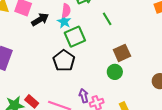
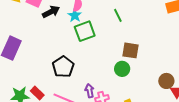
brown square: (122, 53) -> (130, 50), turned 30
black pentagon: (64, 61) -> (63, 67), moved

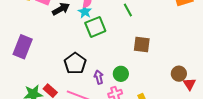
green circle: (122, 69) -> (121, 74), moved
purple arrow: (90, 91) -> (99, 77), moved

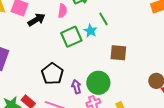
cyan star: (85, 12) -> (90, 31), moved
green circle: (121, 74) -> (98, 83), size x1.5

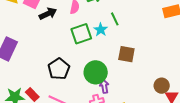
green circle: (98, 83) -> (96, 72), moved
purple arrow: (76, 87) -> (104, 86), moved

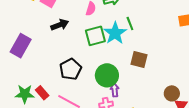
black arrow: (48, 14) -> (60, 25), moved
cyan star: (101, 30) -> (115, 33), size x1.6

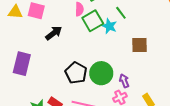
cyan star: (115, 33) -> (109, 26), size x0.7
green square: (95, 36) -> (93, 21), moved
green circle: (107, 75) -> (101, 73), moved

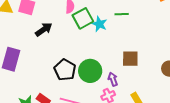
green line: (121, 13) -> (122, 14), moved, turned -56
brown square: (139, 45) -> (130, 59), moved

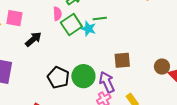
green line: (122, 14) -> (100, 18), moved
purple arrow: (113, 79) -> (107, 82), size x1.5

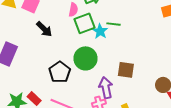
black arrow: (33, 39) -> (44, 29), turned 72
green circle: (83, 76) -> (86, 58), moved

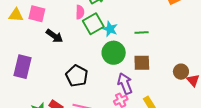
green line: (114, 24) -> (142, 33), moved
green circle: (86, 58) -> (114, 53), moved

